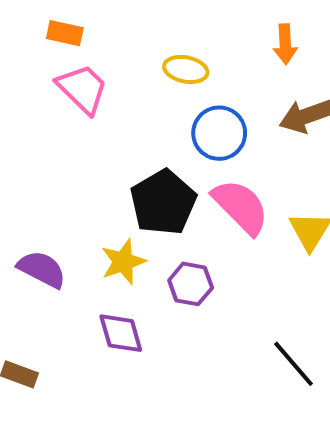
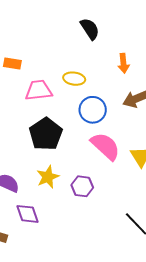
pink trapezoid: (82, 89) -> (39, 90), moved, turned -48
black pentagon: (163, 202) -> (46, 134), moved
purple diamond: (121, 333) -> (27, 214), moved

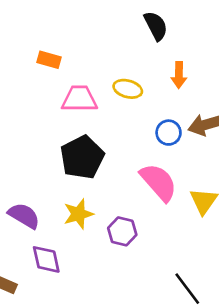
orange arrow: (123, 63) -> (179, 75), moved
blue circle: (93, 110) -> (169, 133), moved, size x0.7

